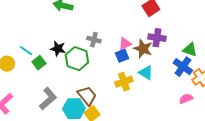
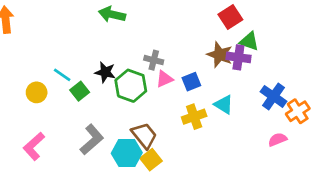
pink triangle: (125, 44) -> (164, 79), moved
brown star: (143, 49) -> (220, 55), moved
green triangle: (190, 50) -> (249, 41), moved

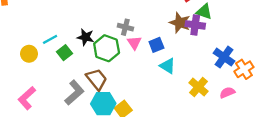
cyan line: (62, 75) -> (50, 39), turned -64
pink triangle: (164, 79) -> (134, 43), turned -40
cyan triangle: (224, 105) -> (167, 66), moved
yellow cross: (194, 117) -> (199, 87), moved, turned -30
brown trapezoid: (144, 135) -> (97, 79), moved

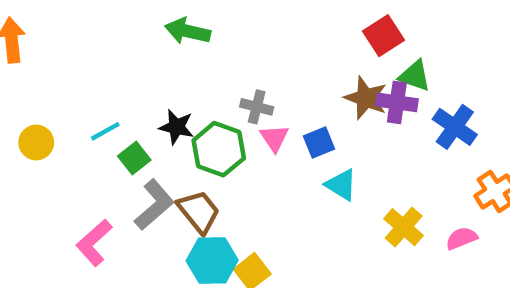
yellow circle: (29, 54) -> (36, 142), moved
blue cross: (224, 57) -> (455, 127), moved
gray L-shape: (74, 93) -> (154, 205), moved
pink L-shape: (27, 98) -> (94, 243), moved

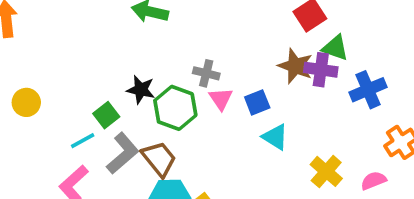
blue cross: (455, 127) -> (368, 90), turned 32
cyan line: (105, 131) -> (83, 141), moved

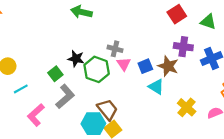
green triangle: (335, 48) -> (208, 22), moved
brown star: (295, 66) -> (168, 66), moved
cyan line: (83, 141) -> (21, 89), moved
brown trapezoid: (159, 159) -> (107, 110), moved

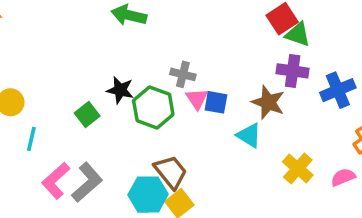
green triangle: (208, 22) -> (298, 34), moved
blue square: (145, 66) -> (216, 102), moved, turned 32
cyan line: (21, 89) -> (31, 139), turned -48
gray L-shape: (65, 97) -> (87, 182), moved

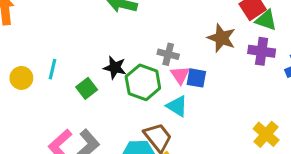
brown star: (268, 102) -> (222, 38), moved
cyan triangle: (249, 135) -> (177, 106), moved
cyan line: (31, 139) -> (53, 69), moved

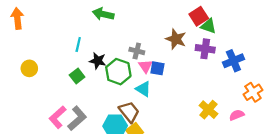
cyan line: (53, 69) -> (78, 44), moved

